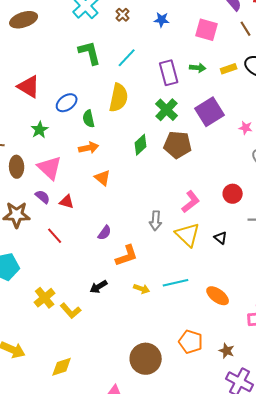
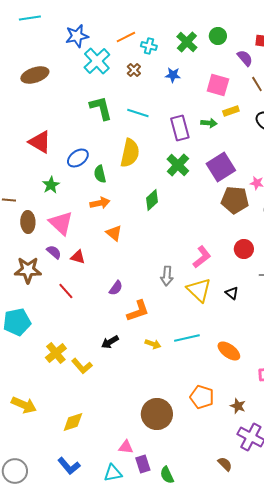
cyan line: (127, 58) -> (138, 113), turned 65
yellow rectangle: (229, 69) -> (231, 111), moved
brown pentagon: (178, 145) -> (235, 200), moved

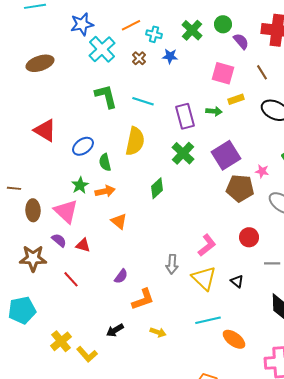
purple semicircle: (245, 58) -> (241, 41), moved
blue star: (173, 75) -> (170, 56), moved
green star: (51, 185) -> (80, 185), moved
cyan line: (187, 338) -> (208, 320), moved

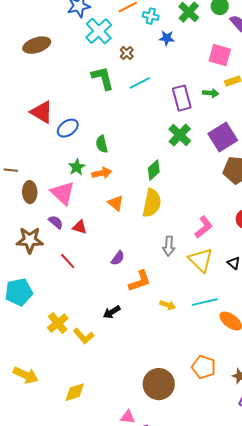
brown cross: (139, 58) -> (127, 53), moved
cyan line: (143, 101) -> (140, 83), turned -45
yellow semicircle: (135, 141) -> (152, 203), moved
blue ellipse: (83, 146) -> (68, 128), moved
yellow arrow: (158, 332) -> (168, 305), moved

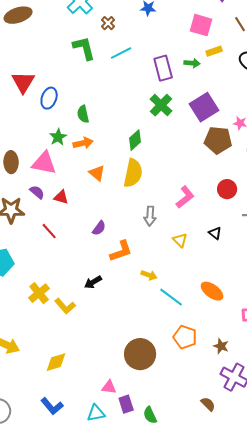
red triangle: (42, 112) -> (23, 82), turned 30
blue ellipse: (68, 128) -> (49, 98), turned -35
pink triangle: (63, 193) -> (44, 163), turned -32
yellow triangle: (201, 260) -> (180, 240), moved, size x0.6
cyan line: (205, 302) -> (171, 297), moved, turned 50

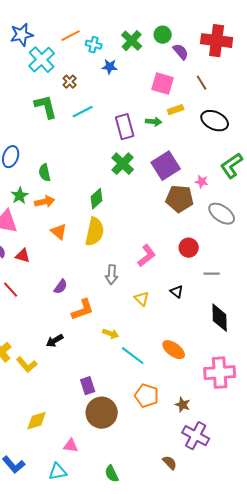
yellow diamond: (56, 362) -> (37, 421), moved
purple rectangle: (126, 404) -> (88, 386), moved

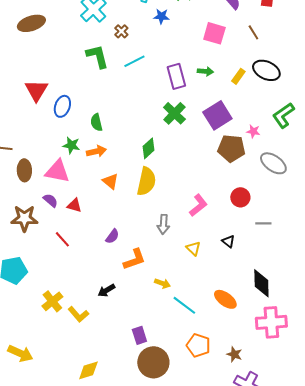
yellow rectangle: (176, 110) -> (238, 76), moved, turned -35
green star: (20, 196) -> (71, 145), turned -30
black diamond: (220, 318) -> (261, 283), moved

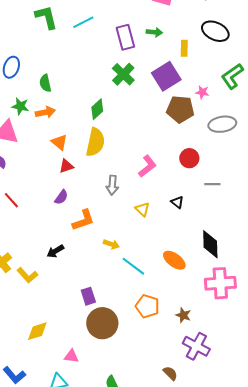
yellow rectangle: (238, 76) -> (184, 48), moved, turned -35
gray ellipse: (273, 163) -> (222, 124), turned -44
red triangle: (74, 205) -> (66, 166), moved, turned -35

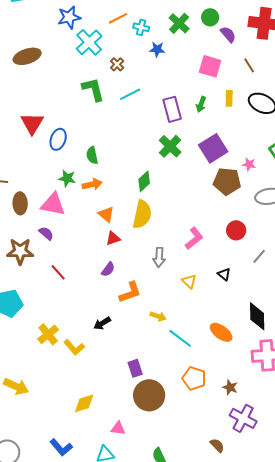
green arrow: (154, 32) -> (201, 104), turned 105
yellow rectangle: (184, 48) -> (229, 98), moved
gray line: (212, 184) -> (259, 256), turned -49

